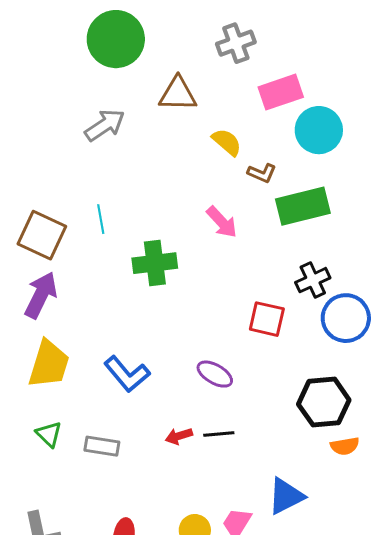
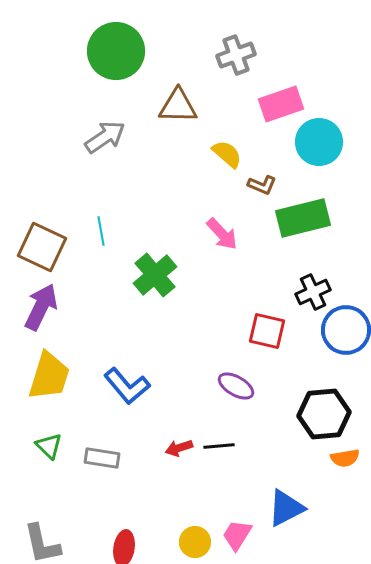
green cross: (155, 263) -> (155, 275), turned -33
purple ellipse: (215, 374) -> (236, 386), moved

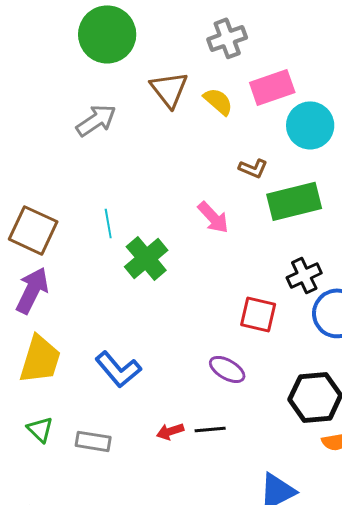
brown triangle: (178, 106) -> (169, 89), turned 51
yellow semicircle: (227, 154) -> (218, 101), moved
cyan line: (101, 231) -> (108, 223), moved

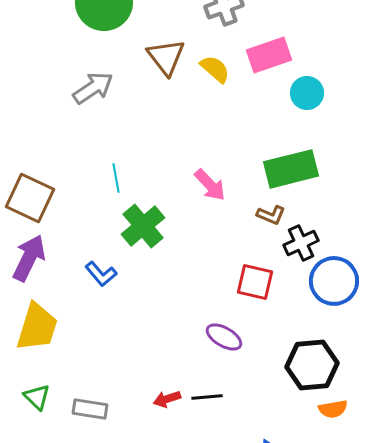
cyan circle: (310, 125) -> (307, 93), size x0.7
brown L-shape: (253, 168) -> (271, 215), moved
cyan line: (108, 223) -> (116, 178), moved
blue L-shape: (118, 369) -> (101, 274), moved, size x0.7

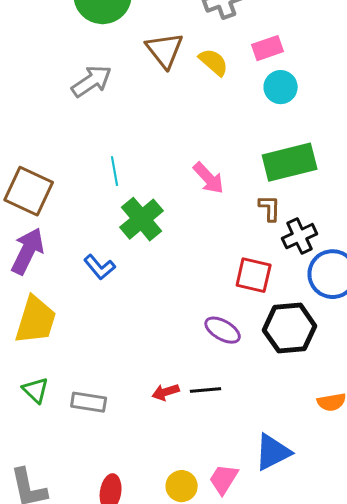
pink rectangle: (269, 55) -> (268, 48), size x0.7
cyan circle: (307, 93) -> (281, 87), moved
brown L-shape: (271, 215) -> (270, 208), turned -112
black hexagon: (312, 365) -> (290, 328), moved

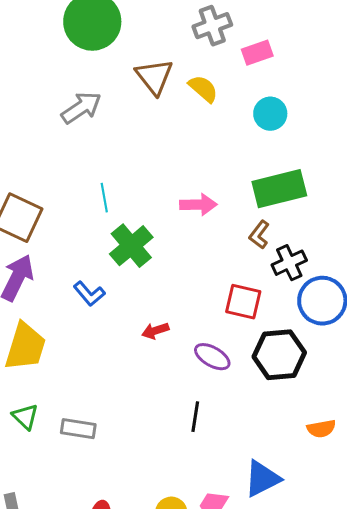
pink rectangle: (268, 48) -> (257, 53), moved
pink arrow: (209, 178) -> (198, 205), turned -48
brown L-shape: (270, 208) -> (259, 235), turned -144
black line: (206, 390) -> (195, 417), turned -76
red arrow: (166, 392) -> (155, 331), moved

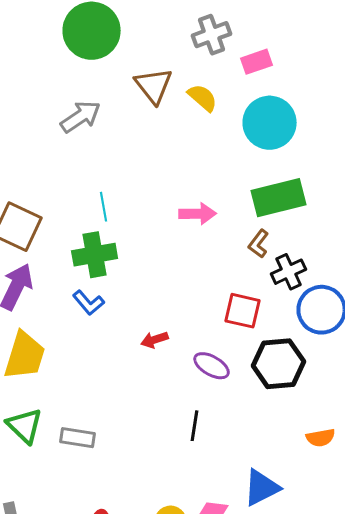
cyan circle: (270, 114) -> (270, 123), size x1.6
green cross: (131, 246) -> (95, 255), moved, turned 30
green triangle: (25, 417) -> (25, 426), size x1.4

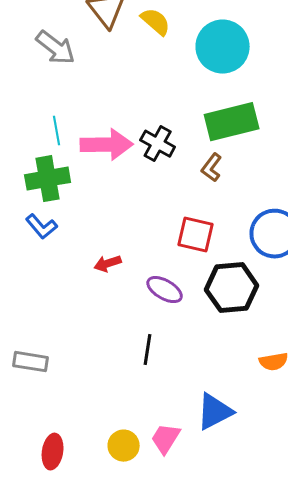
gray arrow: (81, 117) -> (56, 48), moved, turned 72
pink arrow: (198, 214) -> (107, 145), moved, size x1.4
black cross: (289, 272) -> (158, 144), moved, turned -36

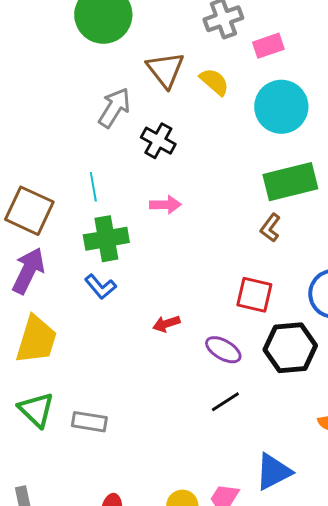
gray arrow: (56, 48) -> (114, 108), turned -96
cyan line: (57, 131) -> (93, 187), moved
black cross: (158, 144) -> (158, 141), moved
pink arrow: (107, 145) -> (165, 205), size x0.6
black line: (148, 350) -> (225, 402), moved, turned 48

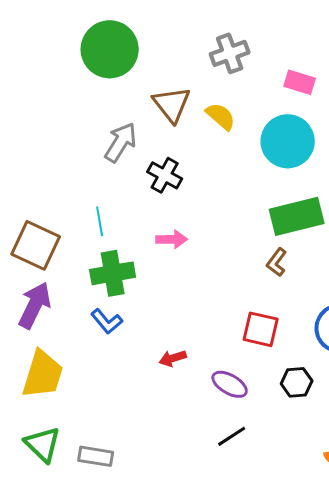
pink rectangle: (268, 46) -> (300, 82), moved, turned 36
black hexagon: (290, 348) -> (297, 382), size x0.6

